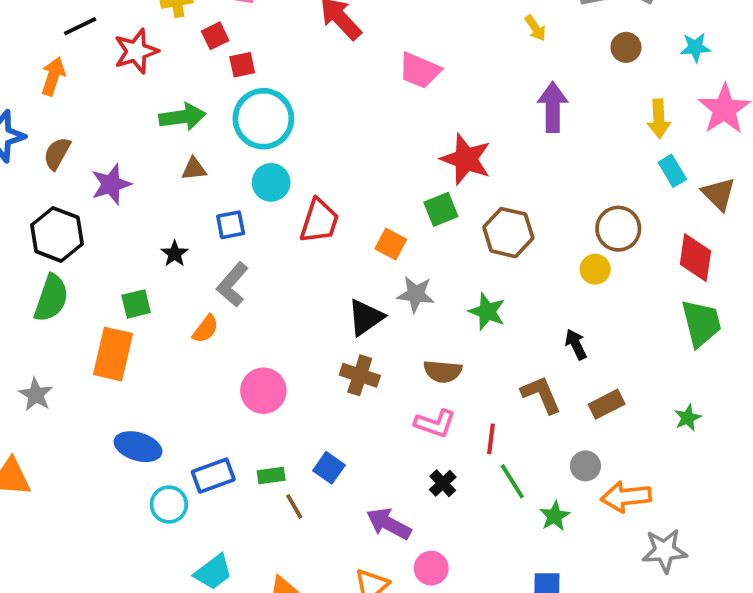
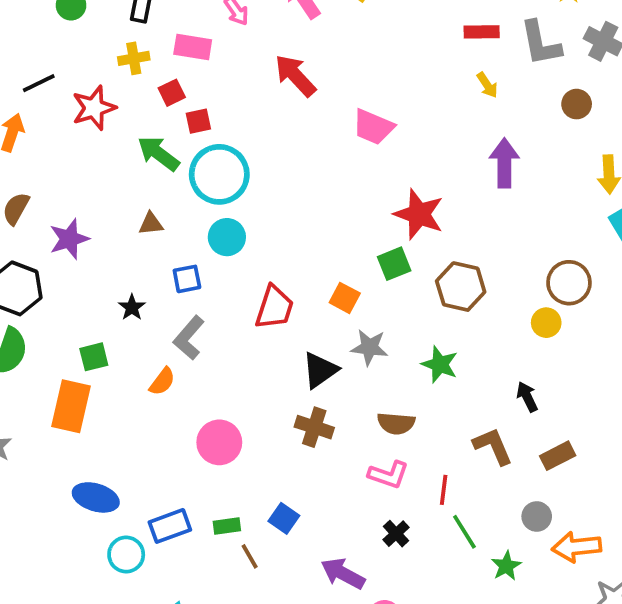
green arrow: (182, 117) -> (158, 153), moved, turned -135
red trapezoid: (319, 221) -> (274, 307), moved

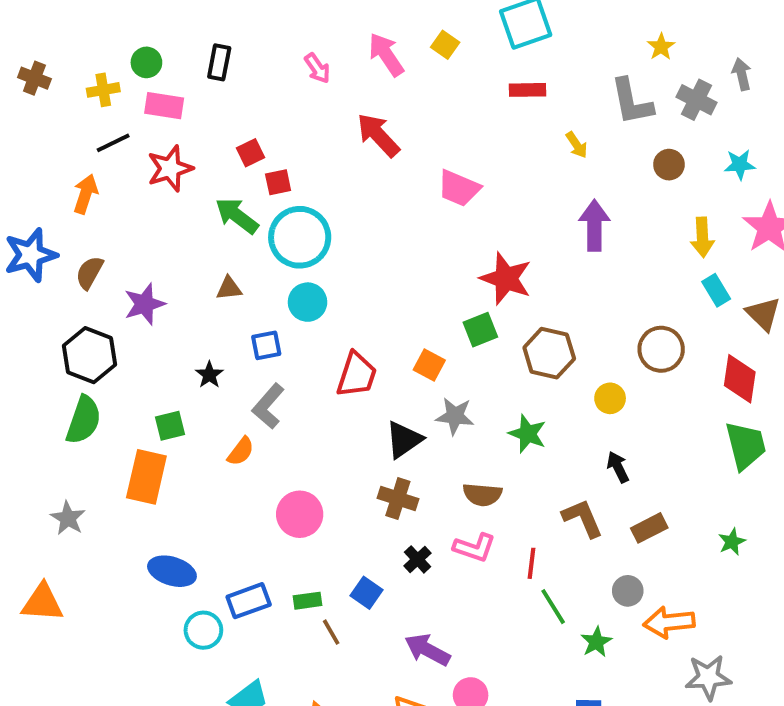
red rectangle: (482, 32) -> (528, 90), moved
pink rectangle: (193, 47) -> (164, 106), moved
yellow cross: (134, 58) -> (103, 90), moved
yellow circle: (546, 323) -> (610, 398), moved
black cross: (396, 534) -> (418, 559), moved

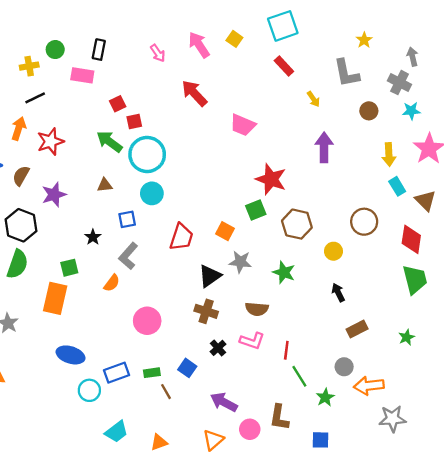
red rectangle: (528, 90) -> (284, 66), turned 48
gray cross: (696, 100) -> (400, 83), moved
pink rectangle: (164, 106) -> (82, 75), moved
red star: (170, 169) -> (50, 142), moved
brown L-shape: (583, 518) -> (279, 417), moved, turned -148

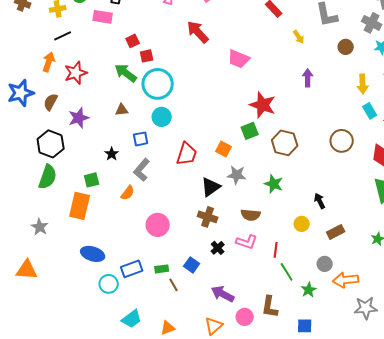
purple arrow: (324, 147) -> (308, 78), size x0.7
yellow circle: (333, 251) -> (302, 224), moved

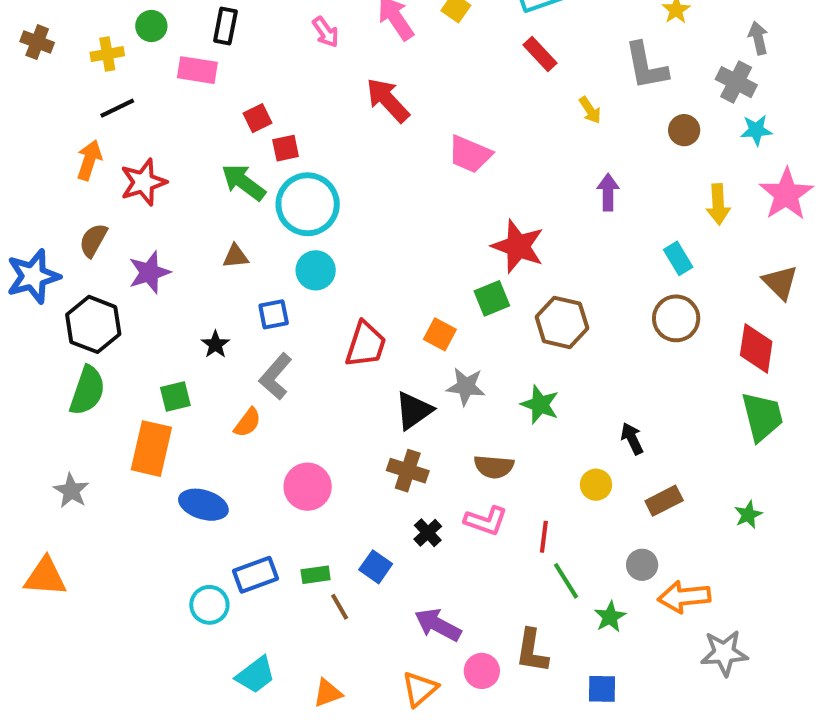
blue star: (21, 93) -> (33, 276), moved
cyan rectangle: (370, 111) -> (678, 258), moved
blue ellipse: (93, 254) -> (203, 505), moved

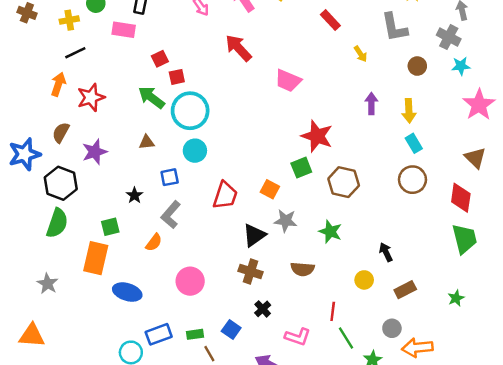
yellow arrow: (718, 204) -> (409, 111), moved
pink L-shape: (486, 521) -> (298, 337), moved

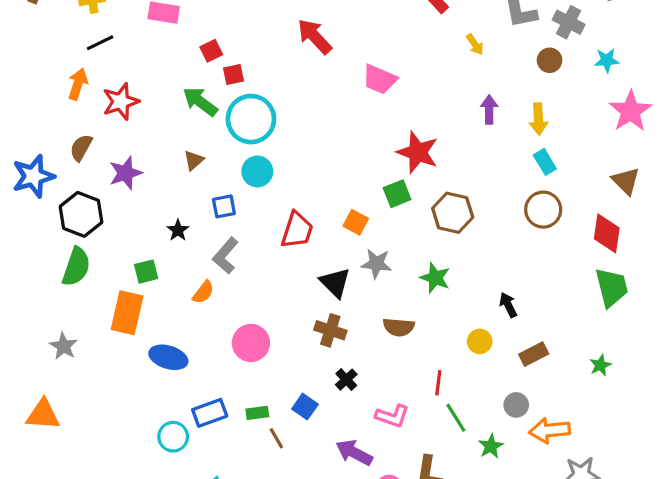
gray cross: (449, 37) -> (569, 22), moved
brown triangle: (147, 142) -> (194, 160), turned -35
black triangle: (254, 235) -> (335, 283), turned -40

